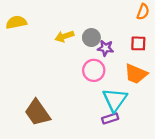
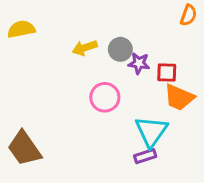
red square: (138, 43) -> (167, 73), moved
pink circle: (94, 70) -> (105, 97), moved
brown trapezoid: (37, 113) -> (24, 148), moved

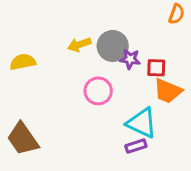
yellow semicircle: (21, 29) -> (23, 62), moved
gray circle: (120, 49) -> (113, 46), size x1.4
cyan triangle: (151, 131) -> (142, 123), turned -40

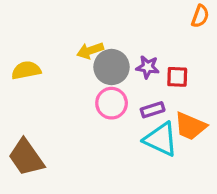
gray circle: (113, 46) -> (112, 67), moved
orange trapezoid: (168, 91) -> (190, 126), moved
purple rectangle: (136, 146) -> (153, 110), moved

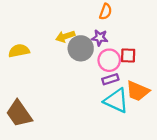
orange semicircle: (200, 16) -> (106, 12), moved
purple star: (148, 67) -> (100, 38), moved
pink circle: (112, 103) -> (109, 60), moved

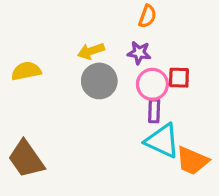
gray circle: (81, 48) -> (99, 81), moved
purple rectangle: (110, 79) -> (154, 111), turned -70
orange trapezoid: (138, 91) -> (192, 161), moved

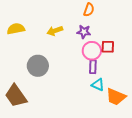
yellow semicircle: (26, 71) -> (16, 29), moved
gray circle: (99, 81) -> (38, 66), moved
cyan triangle: (162, 141) -> (98, 85), size x0.6

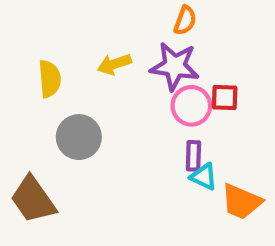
yellow semicircle: (16, 29) -> (50, 79), moved, turned 96
purple star: (84, 32) -> (175, 66), size x1.6
purple rectangle: (93, 67) -> (193, 156), moved

